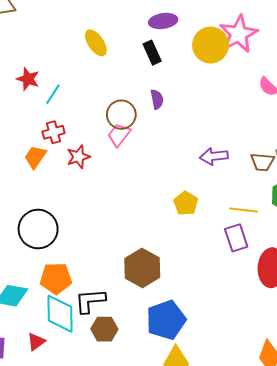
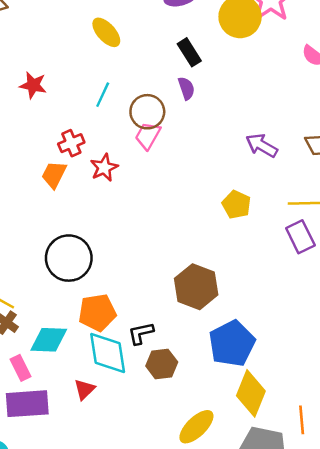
black rectangle: (152, 53) -> (189, 52), moved
cyan line: (53, 94) -> (103, 95), moved
purple arrow: (214, 156) -> (262, 145), turned 44
black L-shape: (90, 301) -> (141, 333), size x0.7

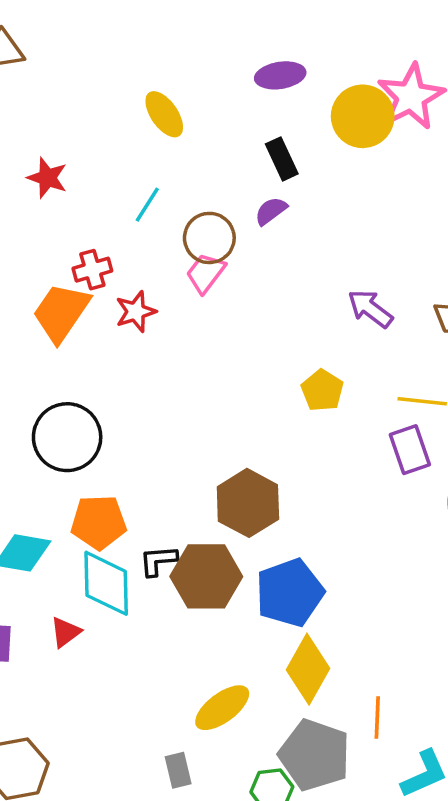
purple semicircle: (186, 88) -> (271, 211), turned -115
orange trapezoid: (54, 175) -> (61, 312), size x1.5
brown hexagon: (162, 364) -> (206, 576), moved, size x1.5

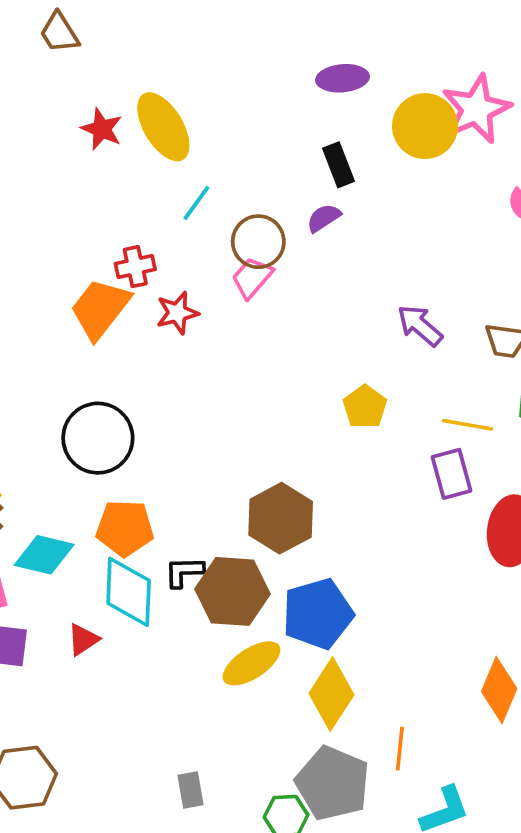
yellow ellipse: (164, 114) -> (163, 127), moved, size x1.4
red star: (47, 178) -> (102, 129), moved
yellow ellipse: (222, 708) -> (251, 663), moved

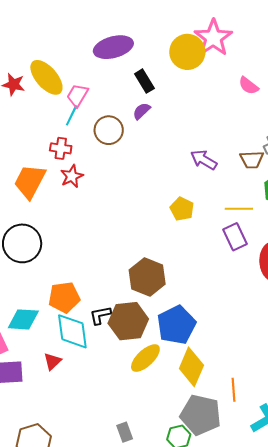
purple ellipse: (342, 78) -> (113, 47), moved, size x1.4
red cross: (135, 267) -> (61, 148), moved, turned 30
pink trapezoid: (252, 278) -> (78, 95), moved
black circle: (98, 438) -> (22, 243), moved

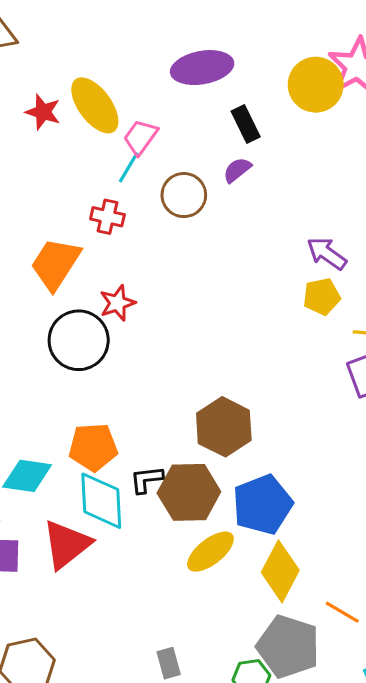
red star: (72, 176) -> (117, 303), moved
yellow pentagon: (182, 209) -> (322, 297), moved, turned 30
black circle: (22, 243) -> (79, 340), moved
red triangle: (52, 361) -> (67, 544), size x1.8
orange line: (234, 390) -> (342, 612), turned -60

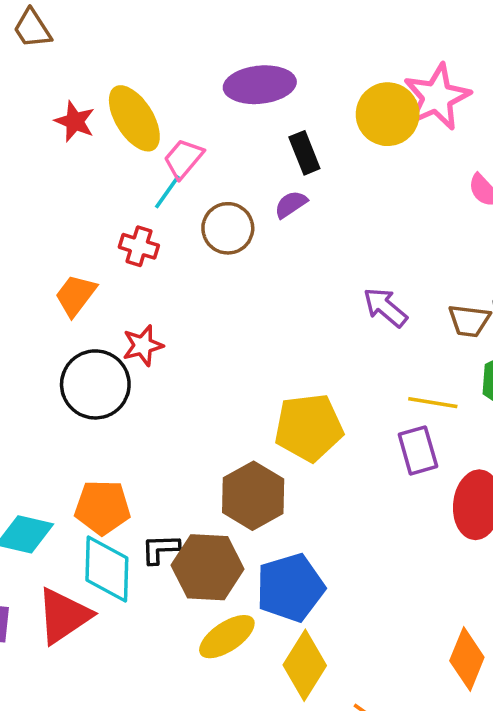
orange trapezoid: (55, 264) -> (76, 295), size x0.7
yellow pentagon: (322, 297) -> (309, 428), moved, size x1.6

